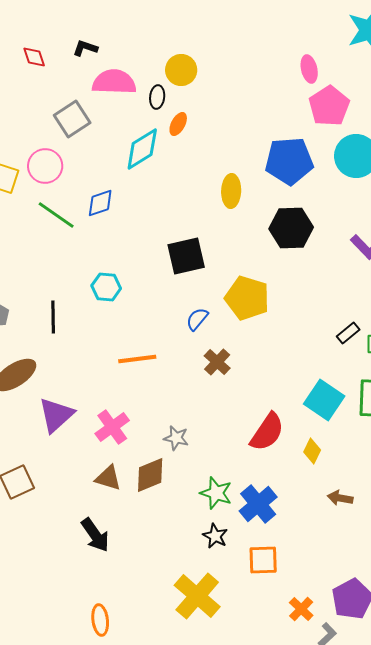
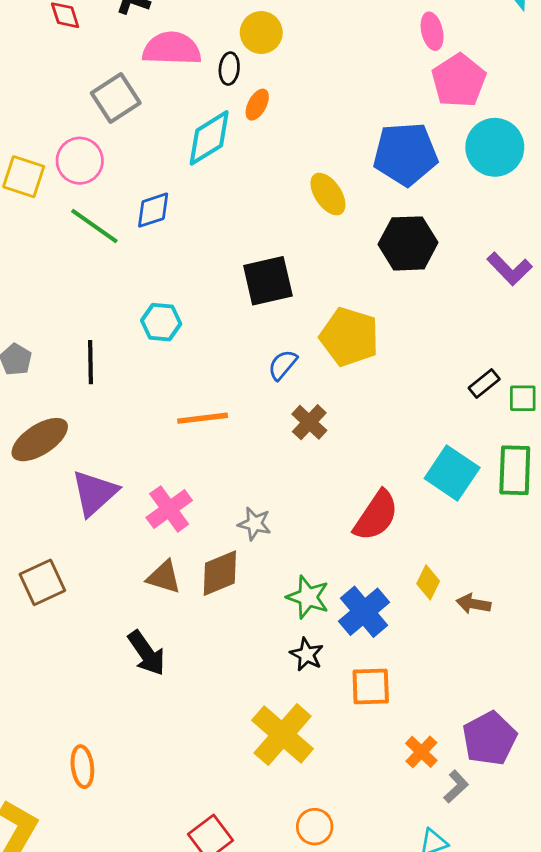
yellow ellipse: (231, 191) -> (328, 194), turned -36
yellow diamond: (312, 451) -> (428, 582), moved
orange ellipse: (100, 620) -> (82, 767), moved

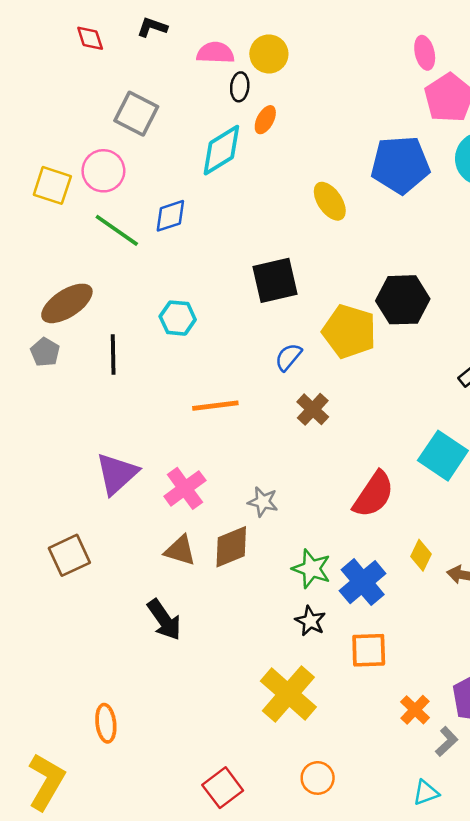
pink semicircle: (172, 49) -> (215, 53), moved, size x0.7
gray square: (116, 98) -> (136, 114), turned -30
black hexagon: (408, 243) -> (403, 300), moved
brown ellipse: (40, 440) -> (67, 303), moved

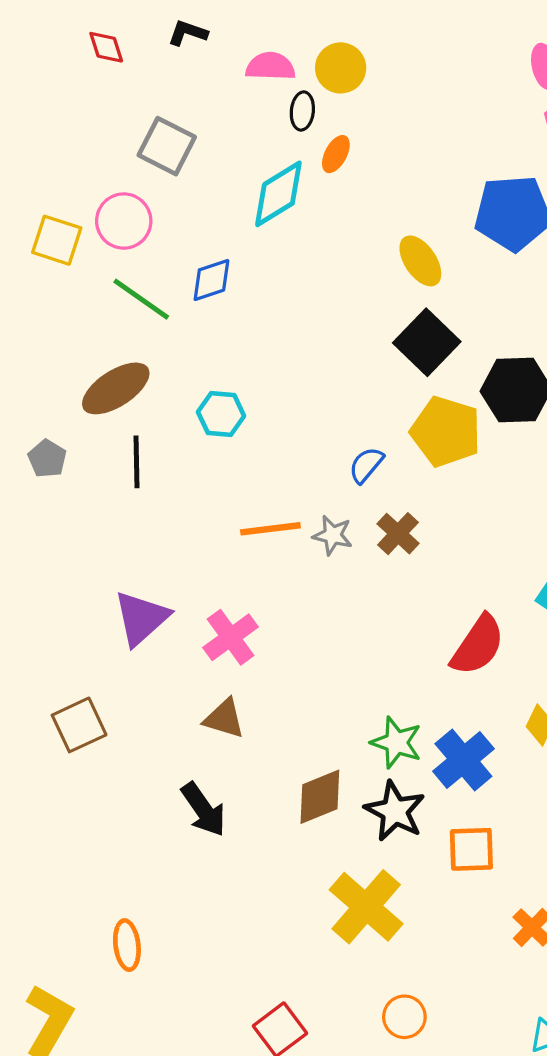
black square: (275, 280) -> (427, 342), moved, turned -33
brown ellipse: (67, 303) -> (116, 388), moved
gray star: (263, 502) -> (333, 535), moved
brown diamond: (231, 547) -> (320, 797), moved
black star: (310, 621) -> (395, 811), size x1.5

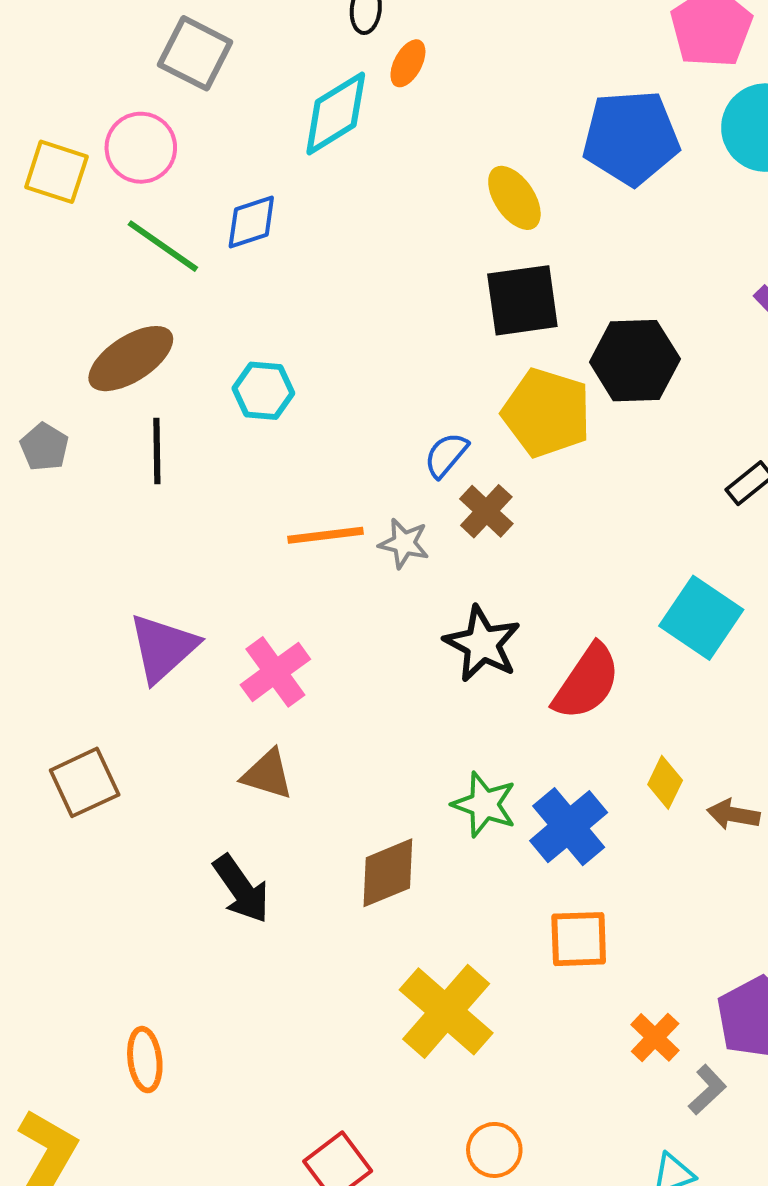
black square: (427, 342) -> (522, 300), turned 38
brown cross: (398, 534) -> (486, 511), moved
black star: (395, 811) -> (482, 644), moved

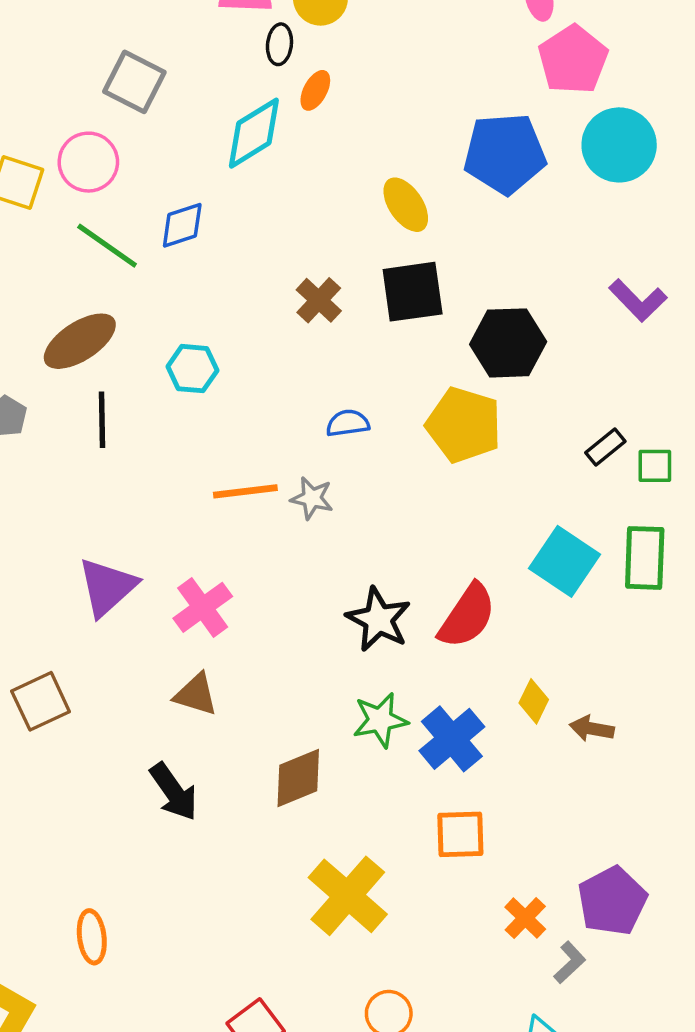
yellow pentagon: (547, 413) -> (464, 425), moved
blue semicircle: (446, 455) -> (348, 423), turned 42
brown cross: (486, 511) -> (319, 300), moved
black star: (482, 644) -> (378, 619), moved
green star: (484, 804) -> (380, 720), turned -30

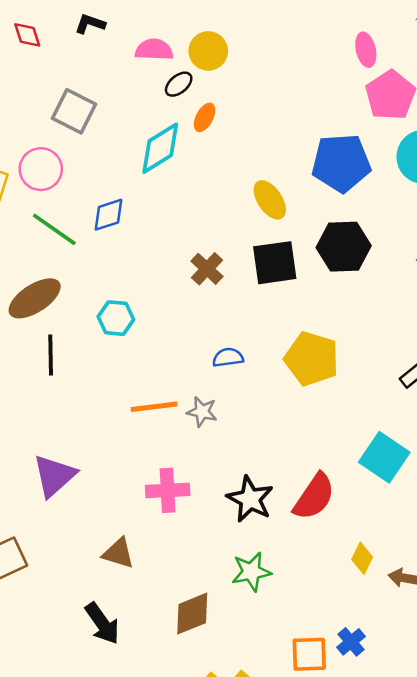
black ellipse: (279, 44) -> (179, 84), turned 44
black hexagon: (508, 343) -> (344, 247), moved
pink cross: (203, 607) -> (168, 490), moved, turned 33
blue cross: (452, 739) -> (351, 642), moved, size x0.6

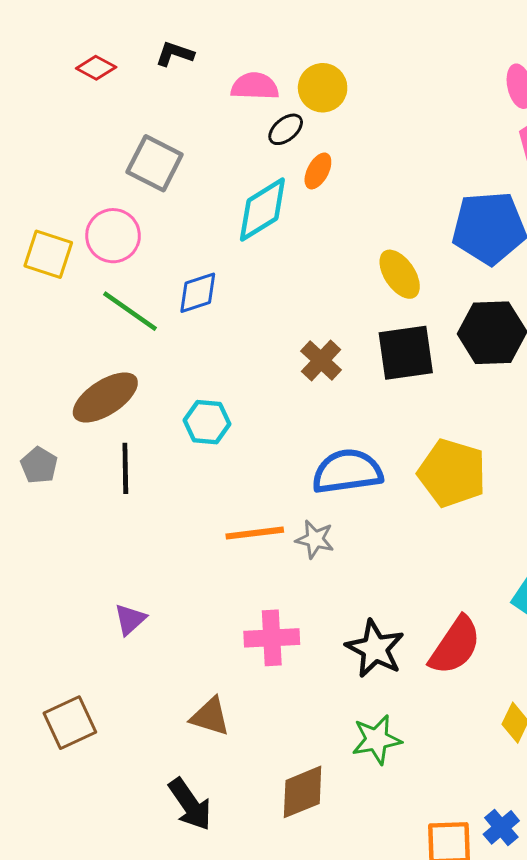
red diamond: (27, 35) -> (96, 68), turned -44
blue semicircle: (228, 357) -> (347, 471), size x1.8
purple triangle: (54, 476) -> (130, 619), size x0.6

